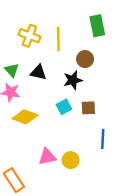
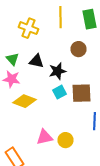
yellow line: (58, 39) -> (60, 17), moved
black star: (73, 80) -> (58, 71), moved
brown square: (88, 108) -> (82, 93), size x1.5

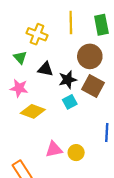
brown circle: (78, 49) -> (90, 56), size x1.5
green triangle: (12, 59) -> (20, 57), moved
brown square: (82, 93) -> (93, 86), moved, turned 30

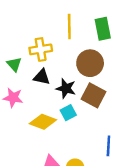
yellow cross: (37, 34) -> (41, 49), moved, turned -30
black star: (68, 80) -> (66, 88), turned 30
yellow diamond: (33, 111) -> (43, 122), moved

